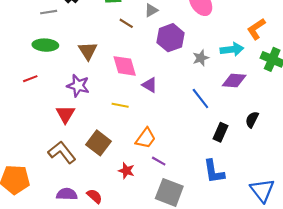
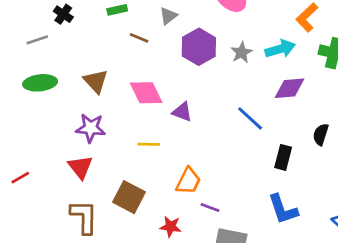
gray star: (201, 58) -> (242, 52), moved
red line: (30, 79) -> (20, 178), moved
brown L-shape: (62, 152) -> (84, 217), turned 48

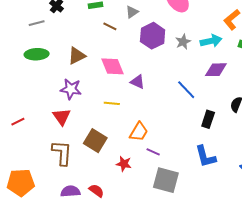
brown triangle: (96, 81) -> (77, 56), turned 42

